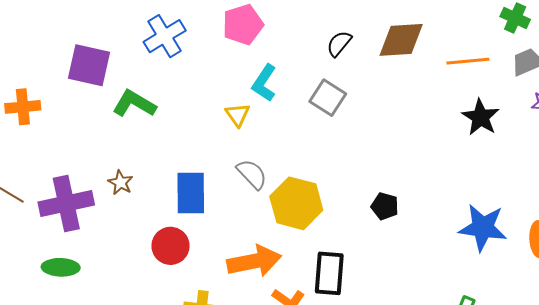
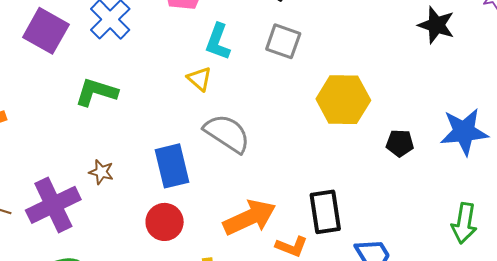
purple square: (89, 65) -> (46, 31), moved, turned 30
gray semicircle: (252, 174) -> (227, 133), size x1.4
yellow hexagon: (296, 203) -> (343, 100), moved
black pentagon: (385, 206) -> (400, 143), moved

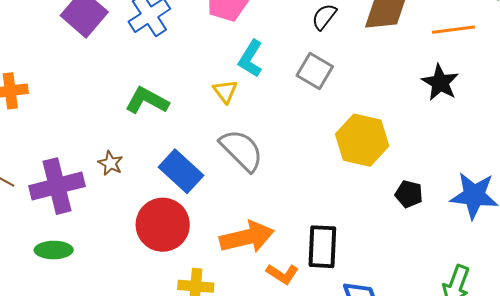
black star: (436, 25) -> (440, 83), moved
green L-shape: (96, 92) -> (147, 101), moved
blue rectangle: (172, 166) -> (181, 171), turned -45
red circle: (165, 222) -> (163, 225), size x1.4

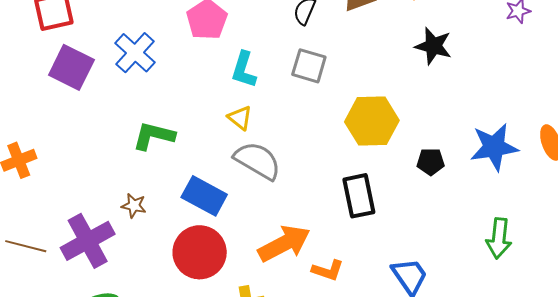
yellow triangle: (225, 91) -> (240, 118), moved
black rectangle: (322, 247) -> (359, 196), moved

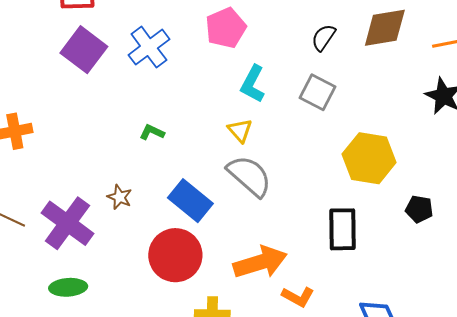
green L-shape: (154, 136) -> (152, 132), size x0.6
purple cross: (88, 241) -> (67, 223), turned -36

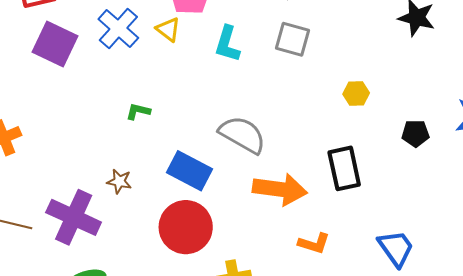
yellow triangle: (240, 130) -> (168, 29), moved
yellow hexagon: (369, 158) -> (356, 94), size x0.5
orange arrow: (260, 262) -> (280, 189), moved, turned 36

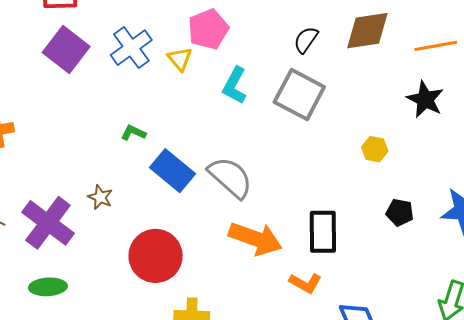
gray square: (292, 39) -> (299, 95), size x1.4
yellow hexagon: (356, 94) -> (375, 149), moved
blue rectangle: (190, 171) -> (173, 171), moved
orange L-shape: (314, 243) -> (305, 283), moved

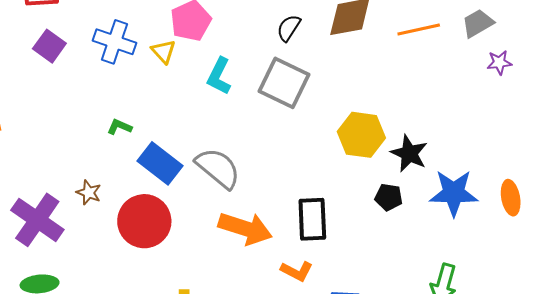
blue cross: (131, 48) -> (115, 42), turned -33
purple square: (66, 49) -> (49, 46), size x0.7
black star: (425, 99) -> (409, 153), moved
yellow hexagon: (375, 149) -> (361, 135), size x1.8
red circle: (156, 256) -> (144, 221), moved

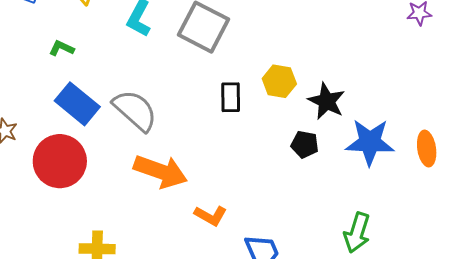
green L-shape: (119, 127) -> (62, 48), moved
yellow hexagon: (361, 135) -> (279, 81), size x0.7
black rectangle: (312, 219) -> (231, 97), moved, size x0.7

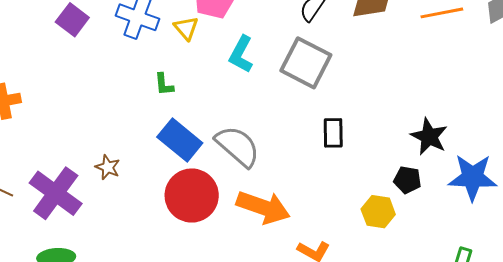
green L-shape: (62, 48) -> (164, 84), turned -120
yellow hexagon: (279, 81) -> (378, 212), moved
red circle: (60, 161) -> (192, 196), moved

